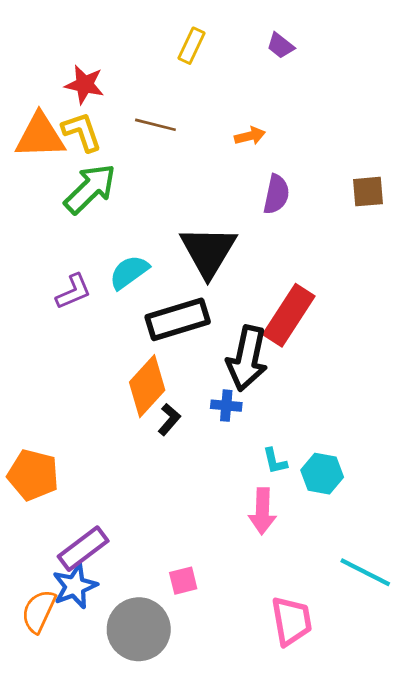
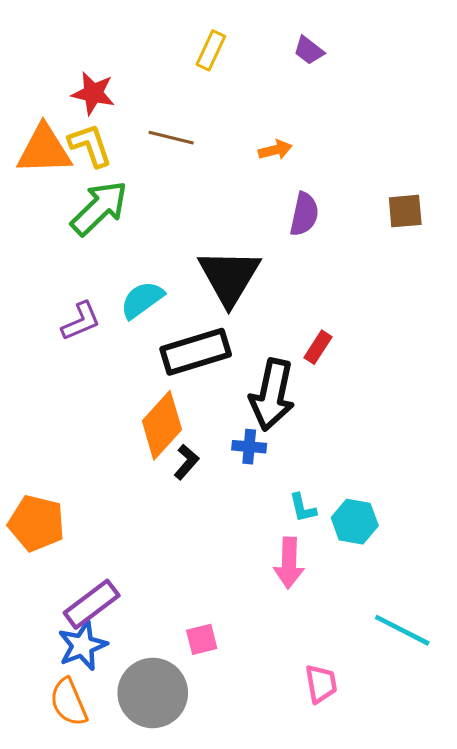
red rectangle: (289, 315) -> (318, 347), size x0.5
orange semicircle: (39, 611) -> (69, 702), moved, turned -48
pink trapezoid: (292, 621) -> (321, 684), size x0.7

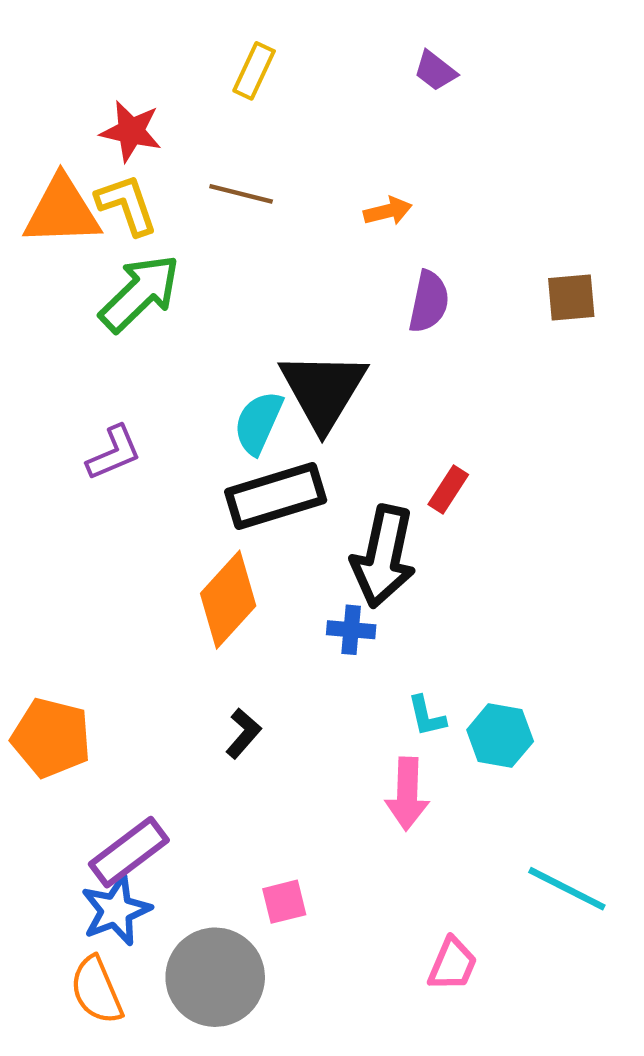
yellow rectangle: (211, 50) -> (254, 71), moved
cyan semicircle: (142, 300) -> (258, 423), moved, turned -30
black L-shape: (186, 462) -> (243, 733), moved
pink trapezoid: (321, 684) -> (453, 964), turned 33

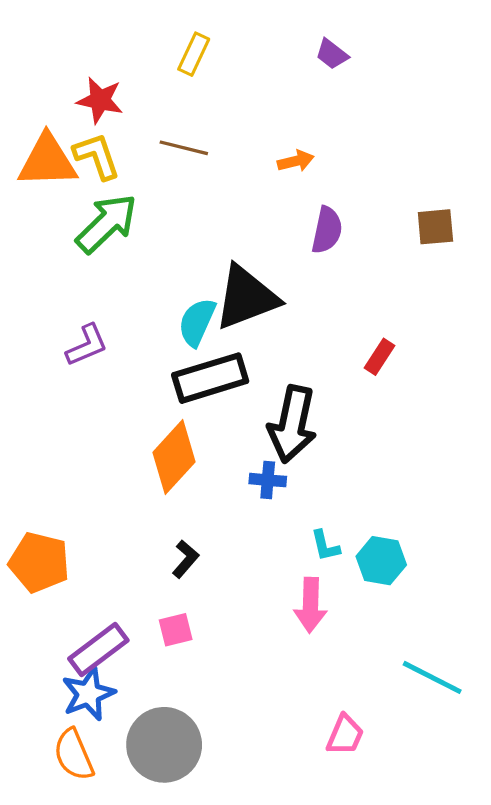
black triangle: (323, 390) -> (246, 298), turned 38
red rectangle: (448, 490) -> (380, 357), moved
pink square: (284, 902) -> (176, 630), moved

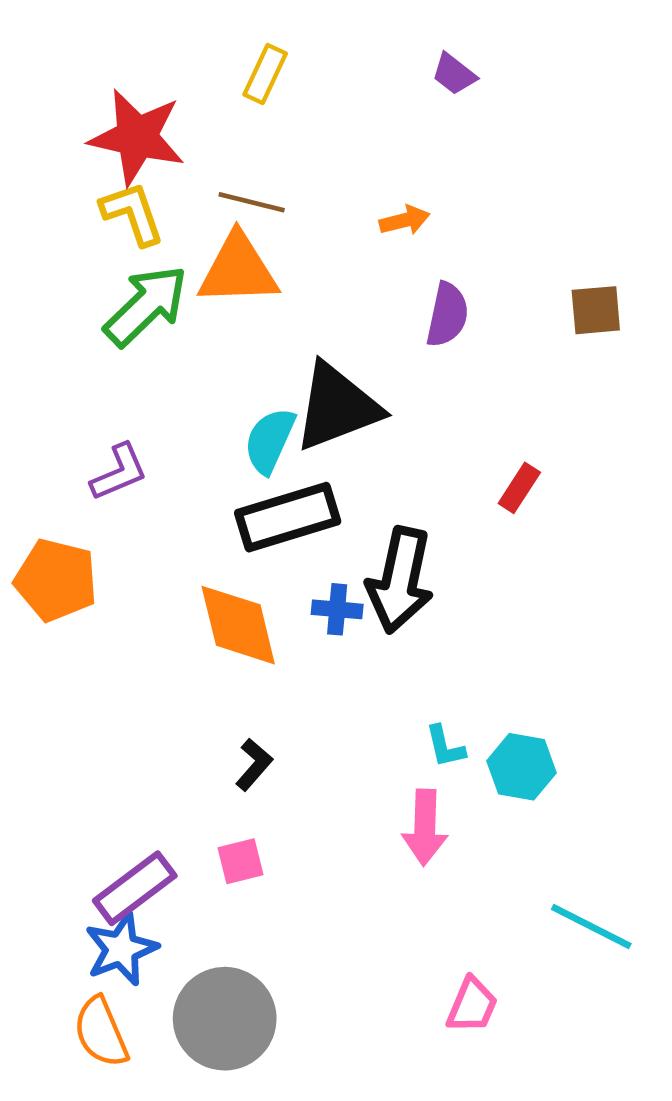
red star: (100, 100) -> (137, 137), size x1.5
orange triangle: (47, 161) -> (238, 270), moved
orange diamond: (174, 457) -> (238, 625), turned -56
blue cross: (268, 480) -> (337, 609), moved
orange pentagon: (39, 562) -> (56, 580), moved

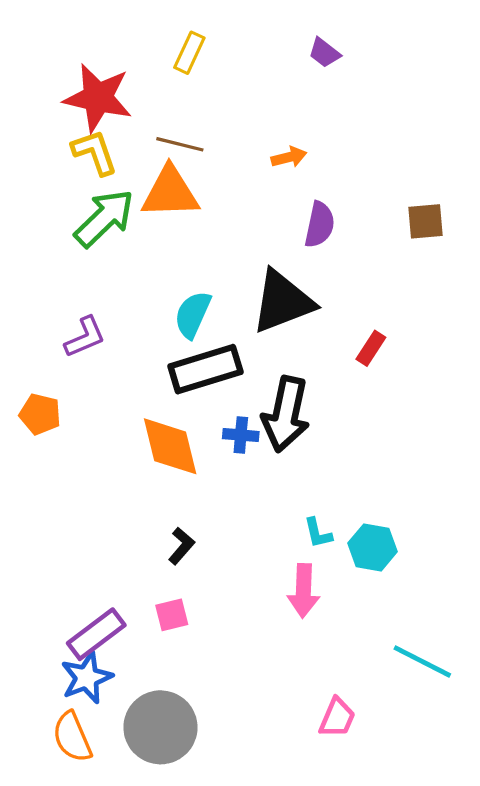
black triangle: (337, 407) -> (283, 302), moved
orange pentagon: (56, 580) -> (40, 414), size x0.7

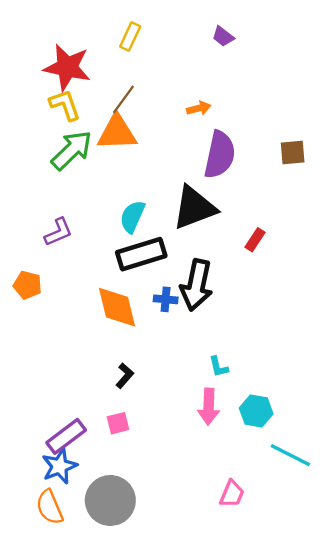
brown line: (180, 144) -> (124, 99), turned -68
purple semicircle: (320, 225) -> (220, 155), size x1.5
cyan hexagon: (373, 547) -> (256, 411), moved

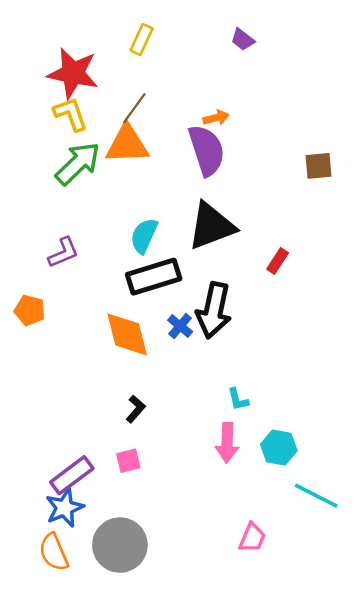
purple semicircle: (220, 155) -> (207, 150), moved, turned -30
blue cross: (166, 299) -> (180, 326), turned 35

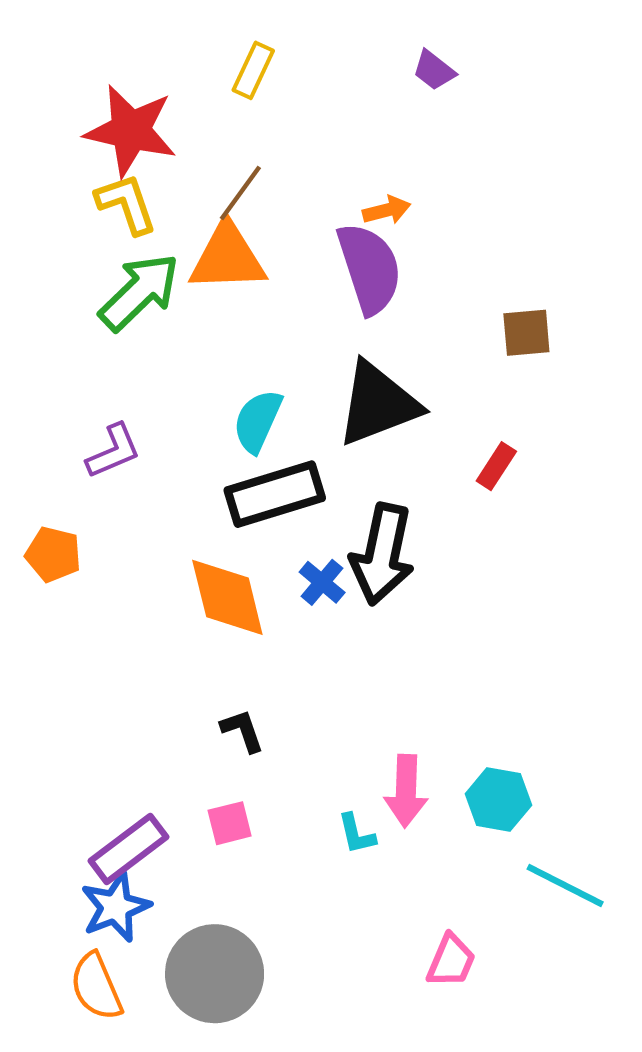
brown square: (319, 166) -> (526, 333), moved
cyan L-shape: (238, 399) -> (356, 834), moved
black L-shape: (136, 409) -> (242, 731), turned -60

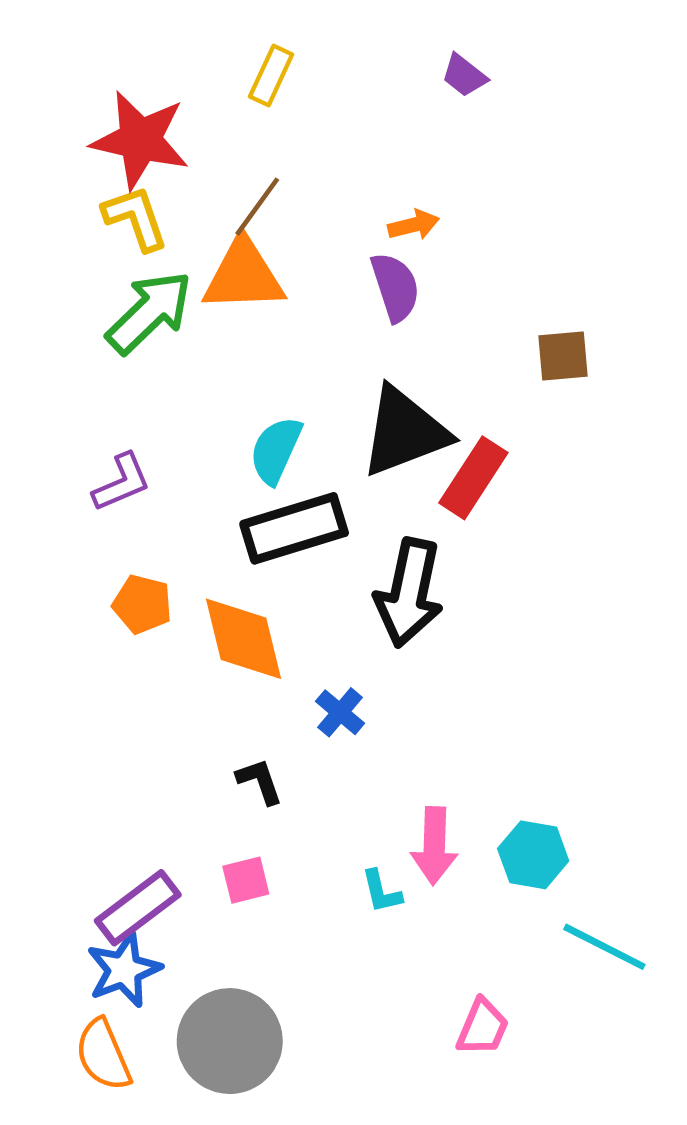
purple semicircle: (369, 268) -> (395, 287), size x0.7
red rectangle: (496, 466) -> (473, 478), moved, size x1.6
orange pentagon: (53, 554) -> (142, 604), moved
blue cross: (322, 582) -> (340, 712), moved

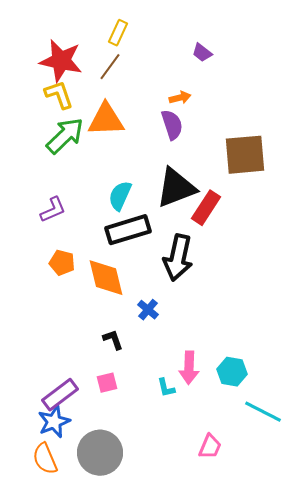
purple trapezoid: (464, 75) -> (202, 53), moved
brown line: (257, 207) -> (110, 67), moved
brown square: (563, 356) -> (245, 155), size x1.8

